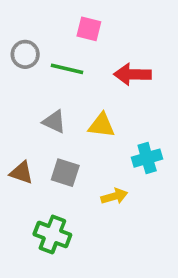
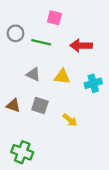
cyan cross: (147, 158) -> (93, 83), moved
yellow arrow: (114, 196) -> (70, 120), turned 56
green cross: (52, 234) -> (22, 152), moved

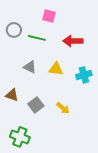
gray square: (40, 106) -> (36, 105), moved, turned 35

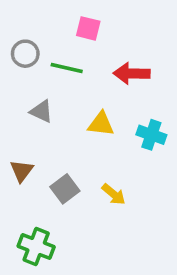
gray triangle: (30, 67) -> (41, 111), moved
cyan cross: (84, 75) -> (151, 135), turned 35
brown triangle: (12, 95) -> (22, 171), turned 48

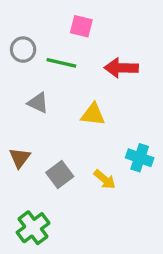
cyan cross: (151, 135) -> (140, 158), moved
green cross: (36, 247) -> (33, 228), turned 32

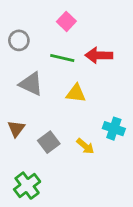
pink square: (81, 26) -> (66, 21), turned 30
green line: (61, 63) -> (62, 58), moved
gray triangle: (38, 103) -> (31, 84), size x1.4

